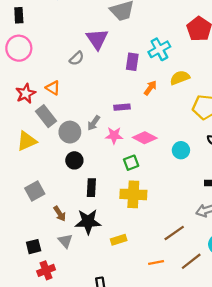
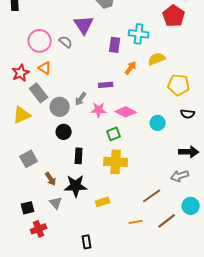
pink circle: (19, 48) -> (40, 41), moved
cyan cross: (159, 49) -> (139, 34), turned 36
gray semicircle: (77, 58) -> (66, 42), turned -96

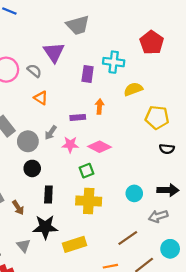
orange triangle: (45, 68) -> (41, 98), moved
orange arrow: (131, 68) -> (100, 107), moved, turned -32
cyan circle: (158, 123) -> (134, 193), moved
brown arrow: (51, 179) -> (18, 208), moved
yellow rectangle: (103, 202) -> (75, 244), size x1.5

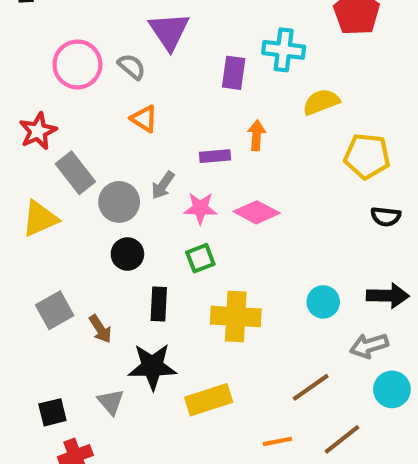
green square: (86, 171) -> (200, 258), moved
cyan circle: (170, 249) -> (392, 389), moved

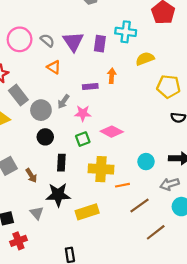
purple triangle: (169, 31) -> (73, 41), moved
pink diamond: (257, 212) -> (112, 132), moved
orange line: (277, 441) -> (122, 185), moved

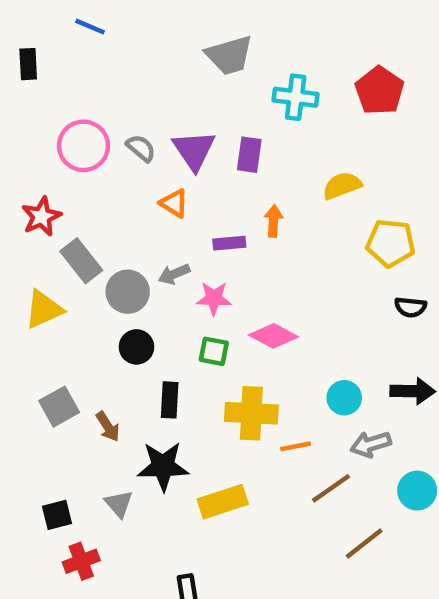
cyan cross: (126, 32) -> (296, 97), moved
orange triangle: (54, 67) -> (174, 203), moved
gray arrow: (63, 102) -> (174, 274), turned 32
green square: (83, 139) -> (214, 351), turned 32
gray arrow: (170, 184) -> (371, 444), moved

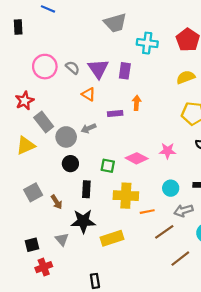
yellow semicircle: (342, 186) -> (186, 77), moved
pink star: (214, 298) -> (167, 151), moved

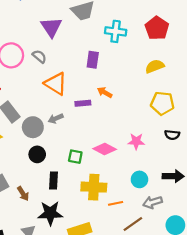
purple triangle: (98, 69) -> (51, 27), moved
orange triangle: (89, 94) -> (56, 84), size x1.6
orange arrow: (137, 103) -> (105, 92), turned -64

